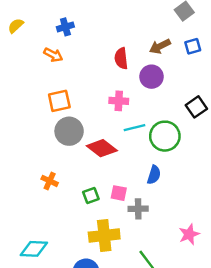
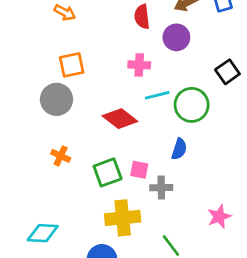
gray circle: (69, 131) -> (57, 99), moved
green square: (91, 195) -> (108, 172), size x1.5

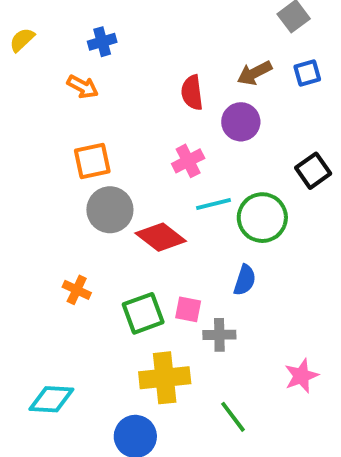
pink cross: (139, 65) -> (188, 161), turned -30
gray circle: (57, 99) -> (110, 210), moved

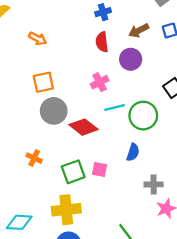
blue cross: (102, 42) -> (103, 12), moved
gray cross: (219, 335) -> (154, 184), moved
yellow cross: (165, 378) -> (66, 210), moved

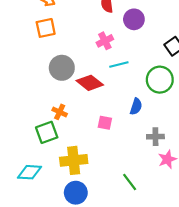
orange square: (43, 82) -> (46, 28), moved
green circle: (143, 116) -> (160, 80), moved
orange cross: (34, 158) -> (60, 112), moved
green square: (73, 172) -> (47, 132), moved

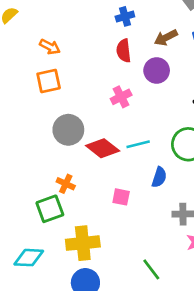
cyan line: (119, 65) -> (138, 144), moved

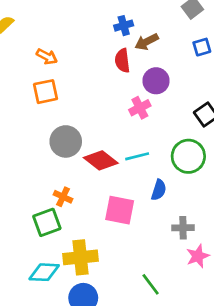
brown arrow: (166, 38) -> (147, 42), moved
pink cross: (121, 97) -> (140, 108), moved
pink square: (121, 197) -> (120, 210), size x1.6
cyan diamond: (29, 258) -> (44, 272), moved

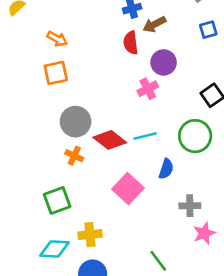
orange cross: (63, 197) -> (74, 156), moved
pink square: (120, 210) -> (128, 189), turned 32
yellow cross: (81, 257) -> (90, 235), size x0.7

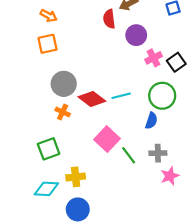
pink cross: (148, 89) -> (154, 58), moved
blue semicircle: (166, 169) -> (151, 121), moved
green line: (158, 261) -> (129, 155), moved

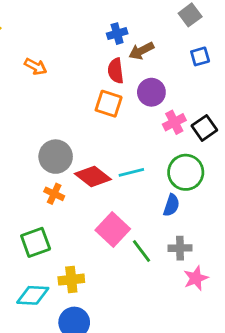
orange square: (47, 44) -> (109, 104), moved, turned 30

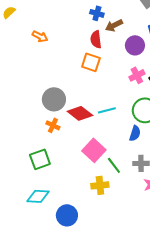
blue cross: (117, 34) -> (97, 13), turned 32
purple circle: (151, 92) -> (135, 45), moved
yellow cross: (71, 280) -> (100, 185), moved

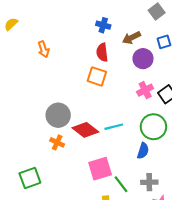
brown arrow: (114, 25) -> (131, 38), moved
orange arrow: (40, 36) -> (44, 49), turned 42
pink square: (94, 150) -> (100, 169), turned 30
green square: (40, 159) -> (30, 178), moved

